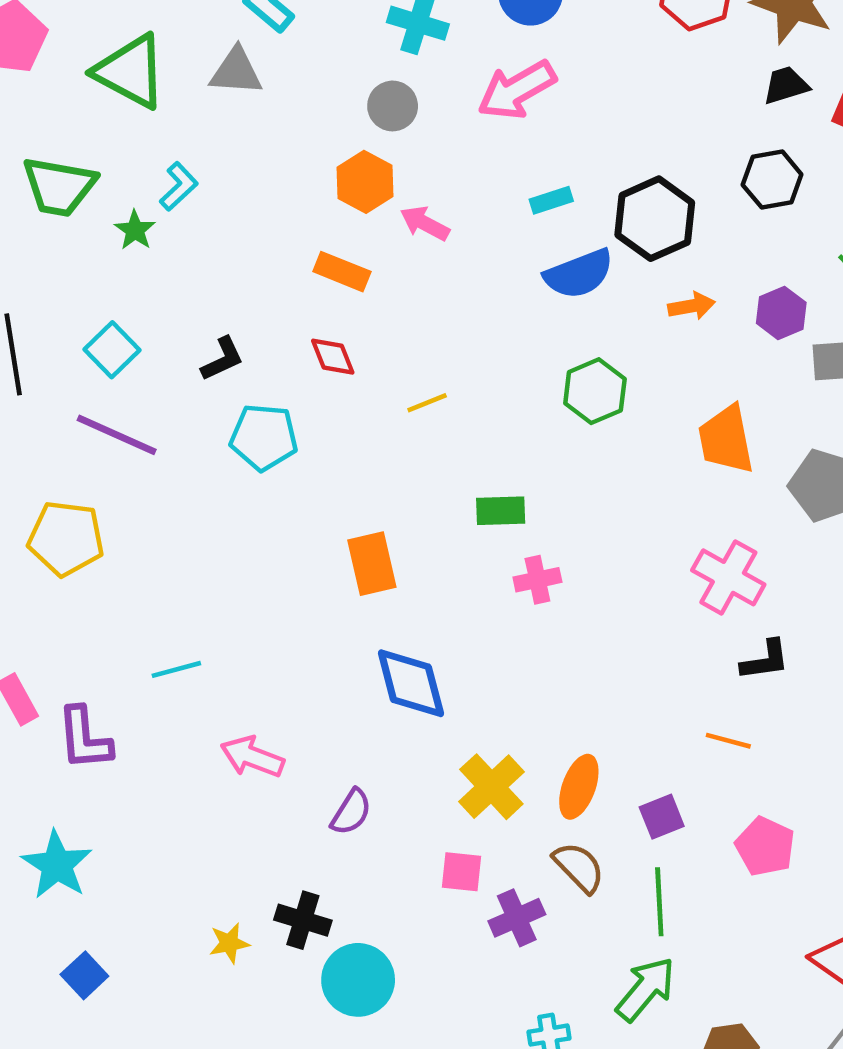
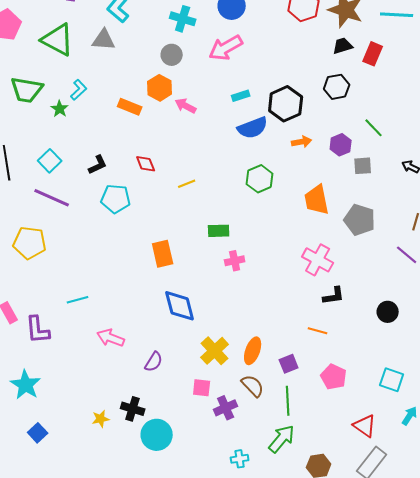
orange rectangle: (342, 272) -> (130, 107), moved

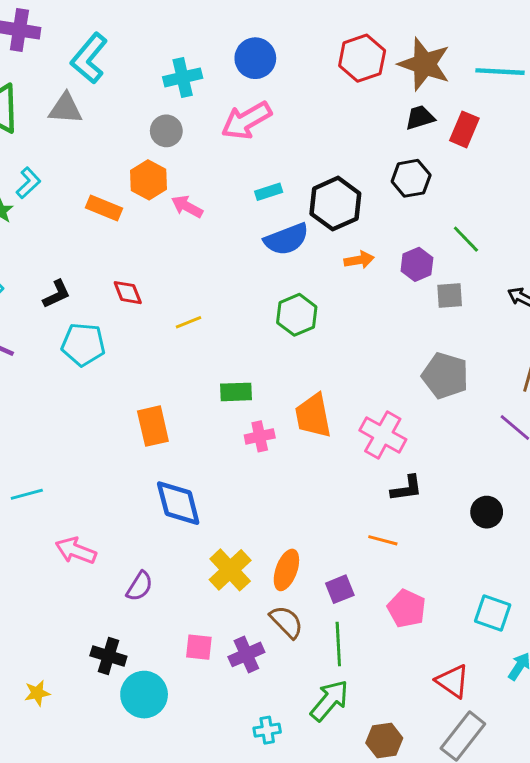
cyan cross: (183, 19) -> (183, 77), turned -30
orange trapezoid: (317, 200) -> (313, 416), moved
pink square: (202, 388) -> (199, 647), moved
yellow star: (101, 419) -> (37, 693), moved

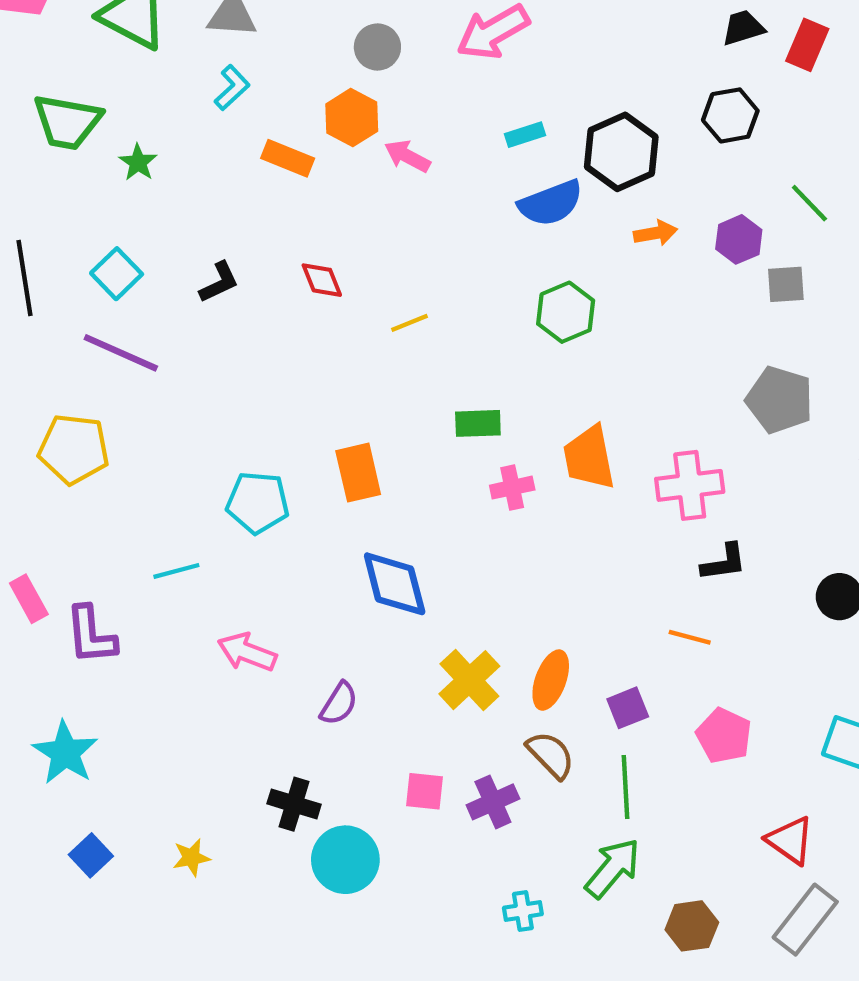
cyan L-shape: (28, 183) -> (232, 88), moved
cyan pentagon: (83, 344) -> (258, 503), moved
pink cross: (383, 435) -> (690, 485), turned -36

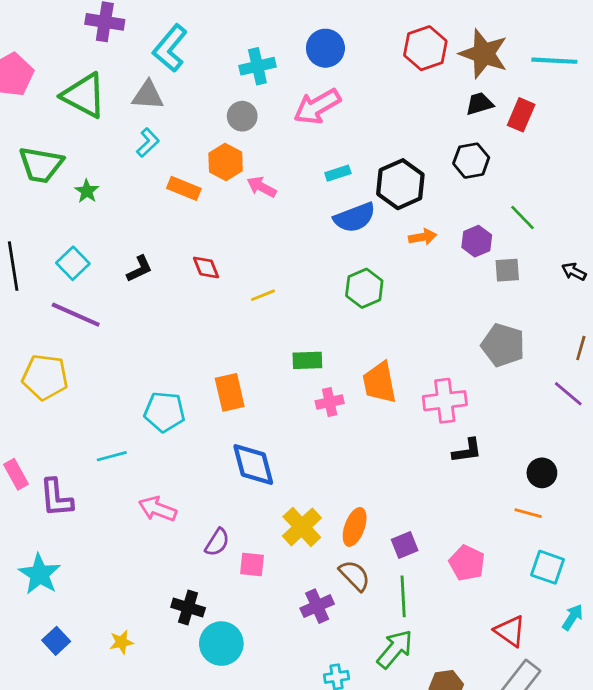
orange line: (690, 637) -> (528, 513), moved
pink square: (424, 791) -> (252, 564), moved

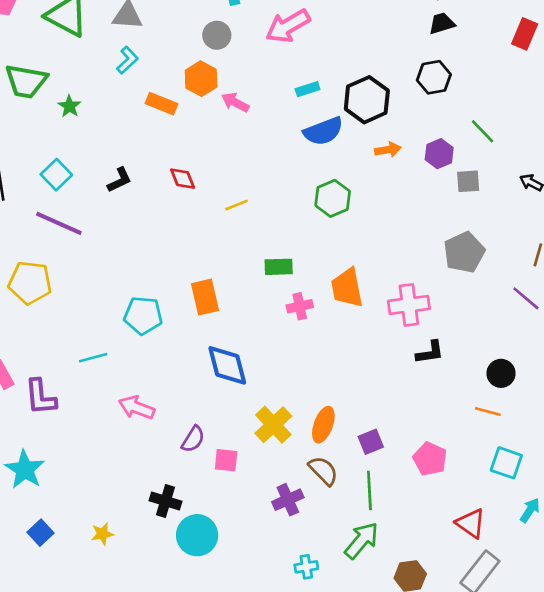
red rectangle: (521, 115) -> (525, 34), moved
gray pentagon: (503, 345) -> (464, 252), turned 30

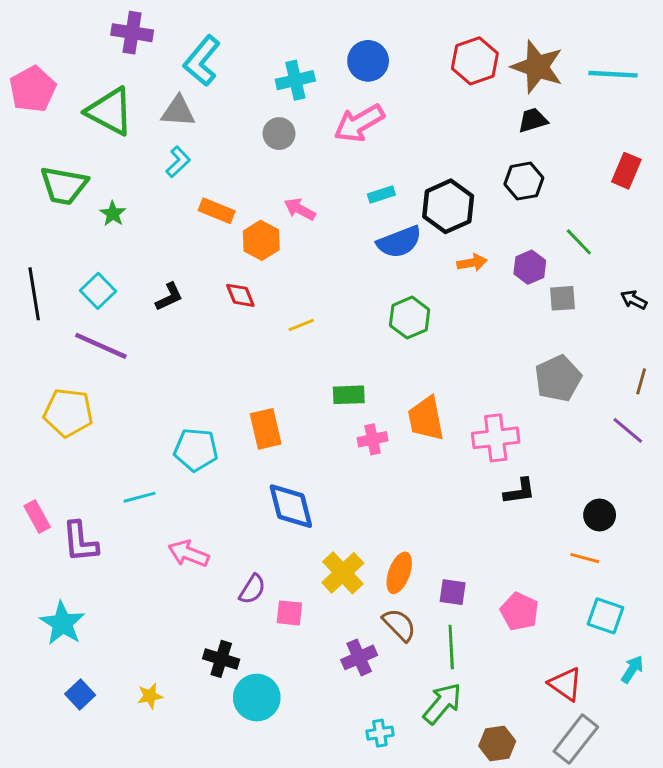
red rectangle: (525, 34) -> (626, 171), moved
orange hexagon: (201, 79) -> (261, 240), moved
purple square: (371, 442) -> (453, 592), turned 30

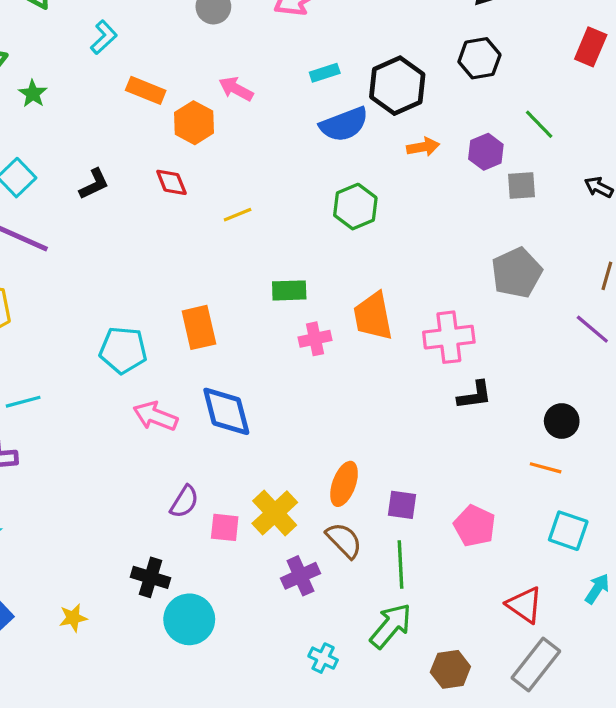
cyan line: (140, 497) -> (23, 402), moved
pink arrow: (188, 554) -> (155, 416), moved
yellow cross: (343, 573) -> (275, 513), moved
cyan cross: (380, 733) -> (323, 658), turned 35

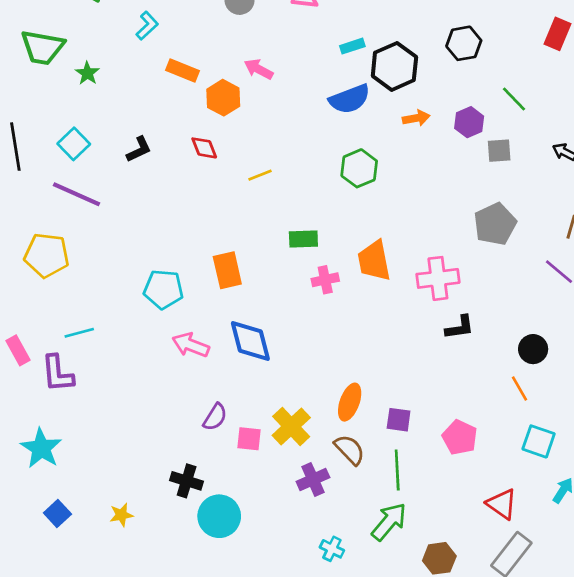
cyan rectangle: (325, 73) -> (352, 46), moved
orange line: (546, 468) -> (519, 388), turned 45

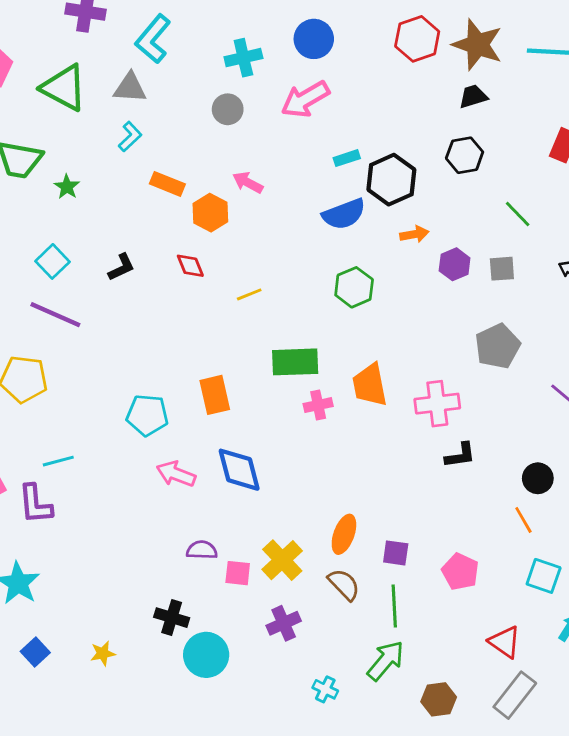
purple hexagon: (469, 122) -> (455, 264), moved
green rectangle: (303, 239) -> (295, 362), size x1.5
purple semicircle: (215, 417) -> (202, 550), turned -120
purple cross: (313, 480) -> (284, 623), moved

